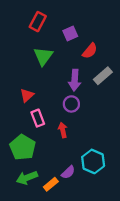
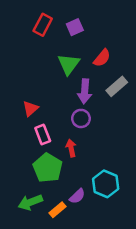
purple square: (70, 33) -> (75, 27), moved
green triangle: (43, 56) -> (69, 64), moved
green pentagon: (23, 147) -> (48, 168), moved

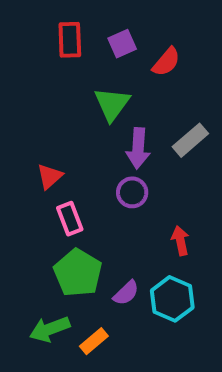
red rectangle: (43, 25) -> (70, 40), turned -30
red semicircle: (102, 58) -> (166, 62), moved
red arrow: (71, 148) -> (180, 241), moved
purple semicircle: (77, 196) -> (126, 293), moved

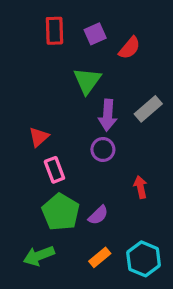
purple semicircle: (126, 293) -> (98, 215), moved
cyan hexagon: (172, 299) -> (144, 259), moved
orange rectangle: (94, 341) -> (100, 257), moved

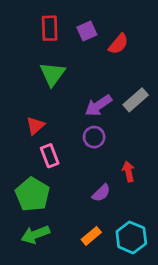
green triangle: (87, 81) -> (52, 74), moved
purple arrow: (108, 115) -> (98, 106), turned 52
green pentagon: (61, 212) -> (32, 194), moved
purple semicircle: (98, 215) -> (101, 193), moved

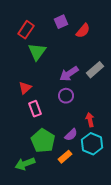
red rectangle: (50, 28) -> (26, 30), moved, turned 36
green pentagon: (32, 194) -> (43, 141), moved
orange rectangle: (91, 236) -> (65, 157), moved
cyan hexagon: (131, 237) -> (92, 144), moved

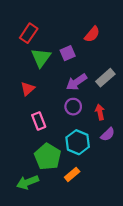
purple square: (61, 22) -> (68, 53), moved
red triangle: (25, 88) -> (28, 89), moved
red arrow: (90, 120) -> (100, 112), moved
purple semicircle: (71, 135) -> (108, 134), moved
cyan hexagon: (92, 144) -> (78, 142), moved

